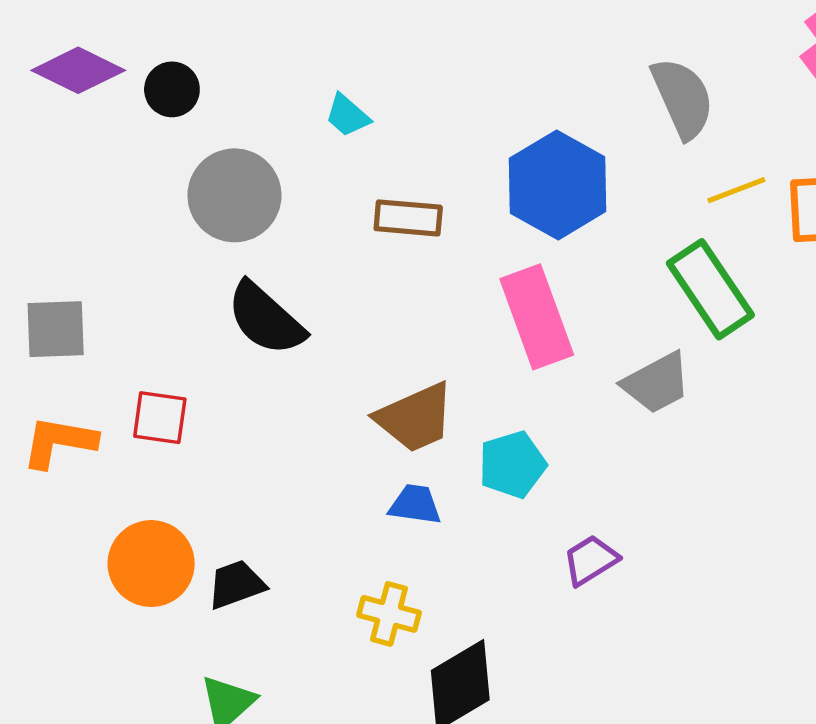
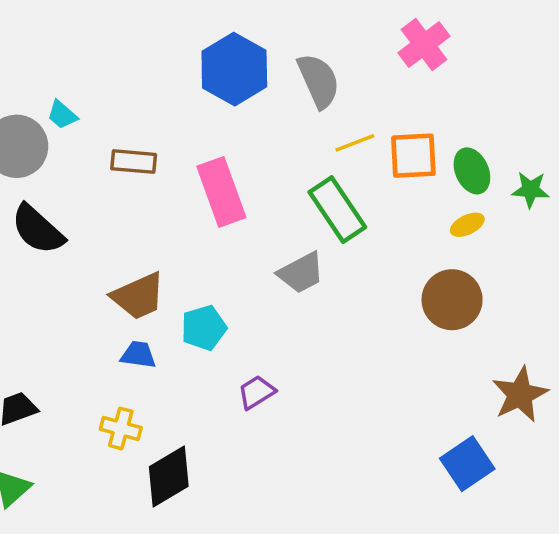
cyan trapezoid: (347, 115) -> (62, 115), moved
blue hexagon: (558, 185) -> (234, 69), moved
pink rectangle: (537, 317) -> (221, 192), moved

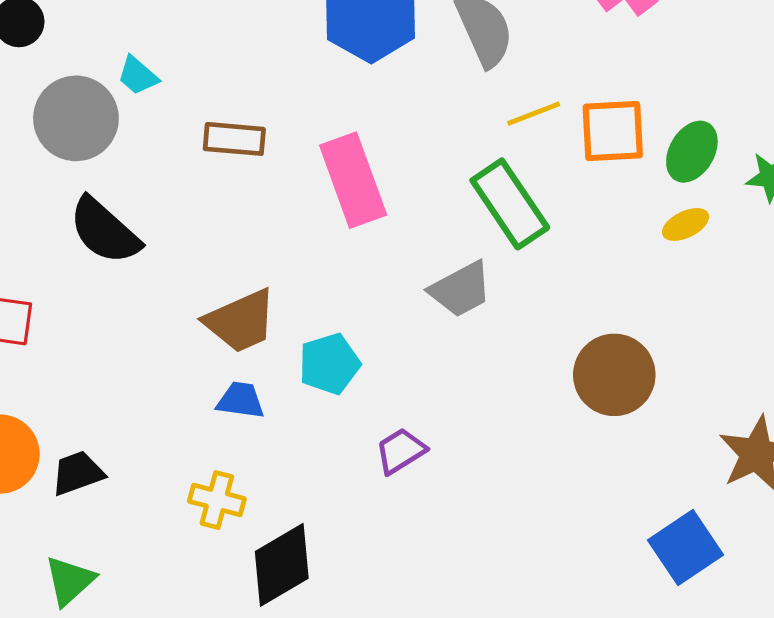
green ellipse: (472, 171) -> (692, 152), turned 54
brown circle: (452, 300) -> (614, 375), moved

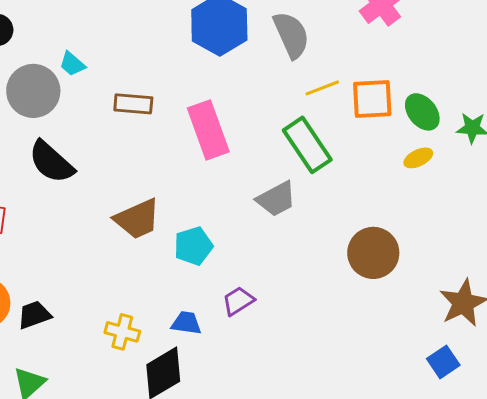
green ellipse: (692, 152) -> (422, 112), turned -69
blue trapezoid: (241, 400) -> (186, 323), moved
blue square: (686, 547) -> (443, 362), moved, size x0.7

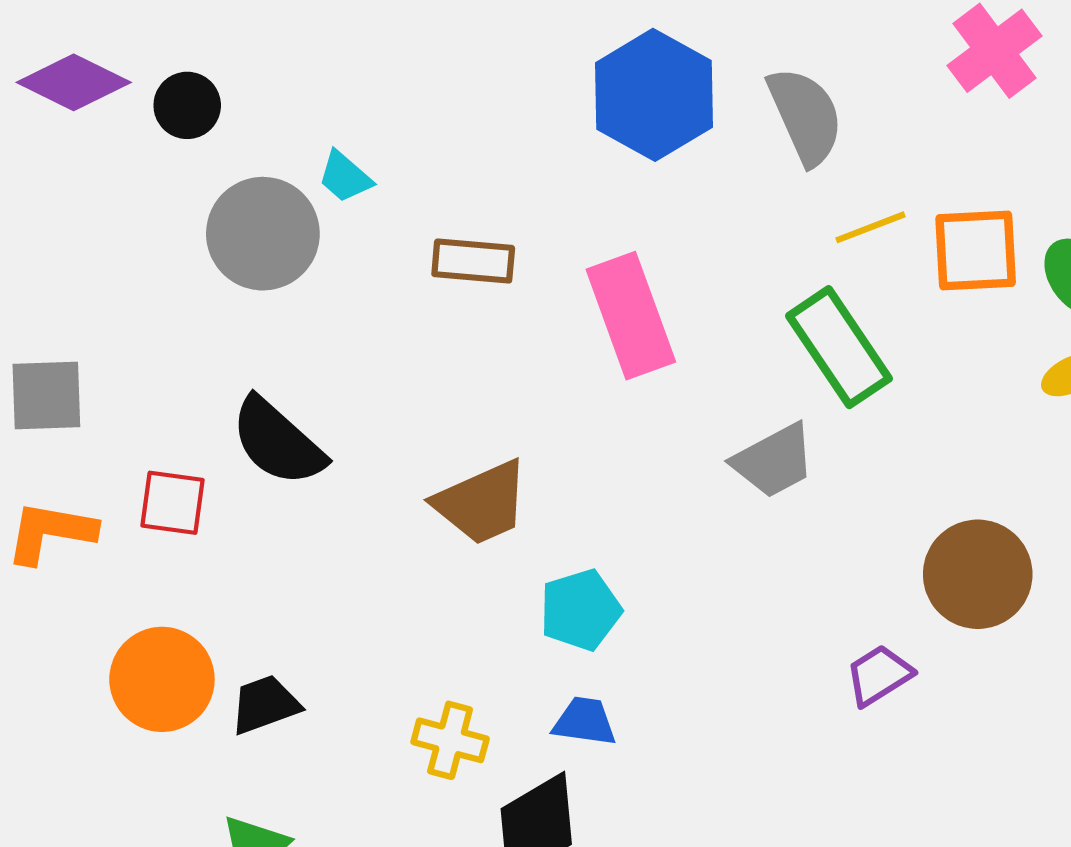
black semicircle: (51, 162) -> (278, 442), moved
cyan pentagon: (193, 246) -> (580, 610), moved
purple trapezoid: (238, 301) -> (879, 675), moved

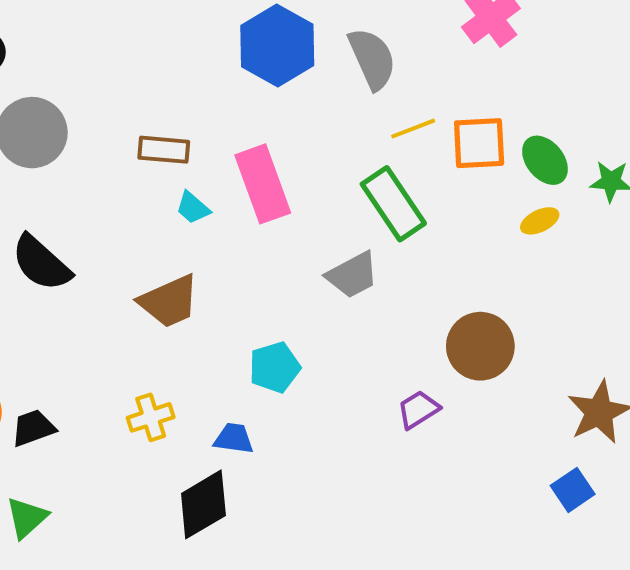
cyan trapezoid: (345, 177) -> (193, 208), moved
cyan pentagon: (580, 610) -> (275, 367), moved
yellow cross: (450, 740) -> (151, 417), moved, turned -33

